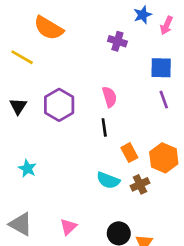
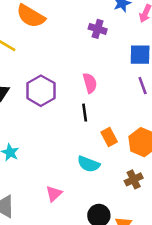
brown cross: (140, 184) -> (134, 179), moved
pink triangle: (68, 227) -> (54, 194), moved

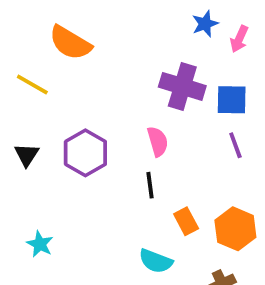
purple cross: (98, 29) -> (182, 86), moved, size x1.6

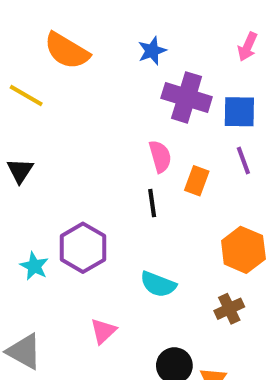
blue star: (205, 24) -> (152, 51), moved
purple hexagon: (85, 153) -> (83, 248), moved
orange rectangle: (186, 221) -> (197, 181), moved, turned 48

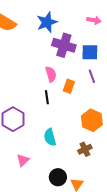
pink arrow: (247, 47) -> (94, 20), turned -104
blue star: (152, 51) -> (47, 22), size x1.5
cyan semicircle: (158, 284) -> (50, 137), turned 54

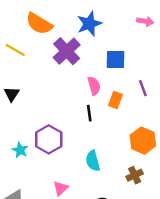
purple cross: (64, 45) -> (67, 51), moved, turned 30
blue square: (90, 52) -> (115, 59), moved

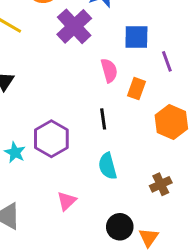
purple line: (143, 88) -> (167, 61), moved
black line: (89, 113) -> (103, 119), moved
orange hexagon: (143, 141) -> (171, 122), moved

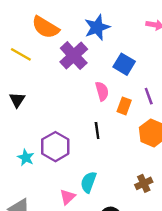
blue square: (136, 37) -> (124, 64), turned 30
purple line: (167, 61) -> (149, 96), moved
cyan semicircle: (108, 166) -> (88, 182), moved, turned 35

